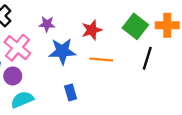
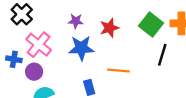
purple star: (47, 24) -> (76, 21), moved
orange line: (101, 59) -> (118, 71), moved

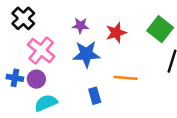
blue cross: (14, 59) -> (15, 78), moved

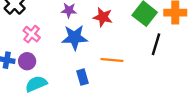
red star: (116, 33) -> (103, 17), turned 30
pink cross: (41, 51) -> (32, 34), size x0.7

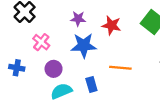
purple circle: (27, 61) -> (54, 69), moved
cyan semicircle: (36, 84) -> (61, 91), moved

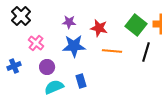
blue cross: (17, 68) -> (14, 66), turned -32
orange line: (120, 68) -> (112, 51), moved

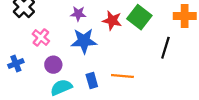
green square: (136, 25) -> (139, 17), moved
orange line: (112, 51) -> (122, 76), moved

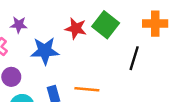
purple star: (78, 14) -> (19, 25), moved

